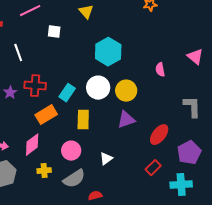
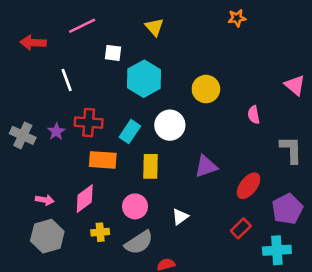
cyan hexagon: (108, 52) -> (144, 79), moved
pink semicircle: (160, 70) -> (254, 115), moved
yellow circle: (126, 91) -> (206, 89), moved
orange rectangle: (46, 115) -> (103, 160), turned 35

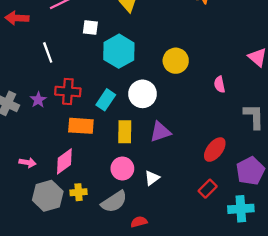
purple triangle: (206, 166) -> (160, 132), moved
pink circle: (135, 206) -> (122, 168), moved
gray hexagon: (47, 236) -> (48, 196), moved

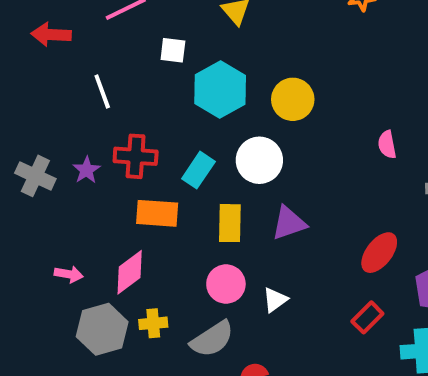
yellow circle: (176, 61) -> (293, 99), moved

